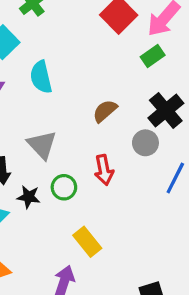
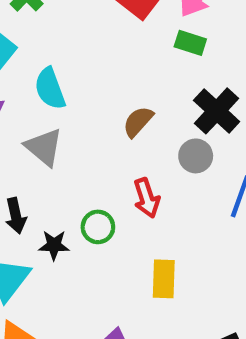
green rectangle: (153, 56) -> (190, 43), turned 60
gray triangle: (42, 145) -> (44, 147), moved
yellow rectangle: (87, 242) -> (164, 279), moved, turned 48

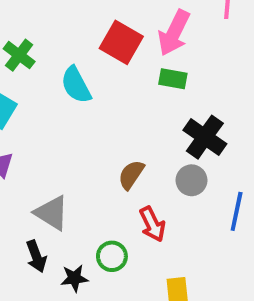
cyan semicircle: (50, 89) -> (76, 85), moved
brown semicircle: (138, 122) -> (131, 175), moved
gray triangle: (44, 147) -> (52, 213), moved

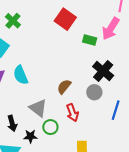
pink arrow: (174, 33) -> (111, 29), moved
cyan semicircle: (76, 85) -> (21, 75), moved
gray triangle: (52, 213) -> (38, 108), moved

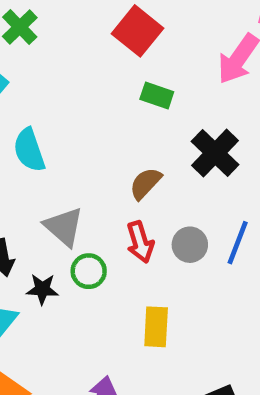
green rectangle: (90, 40) -> (157, 95), moved
brown semicircle: (64, 87) -> (145, 183), moved
gray circle: (94, 92) -> (190, 245), moved

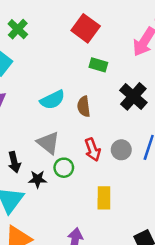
cyan semicircle: (29, 150) -> (52, 100), moved, turned -95
brown semicircle: (145, 183) -> (84, 107), moved, turned -48

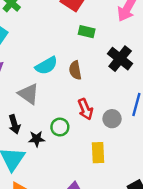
gray triangle: (48, 143) -> (29, 94), moved
gray circle: (121, 150) -> (112, 119), moved

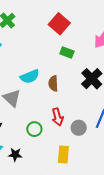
black star: (37, 139) -> (15, 155), moved

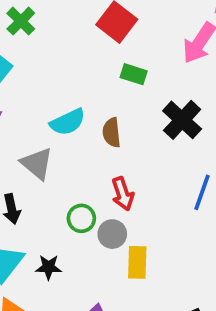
gray circle: (79, 128) -> (112, 234), moved

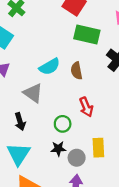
green rectangle: (134, 74) -> (87, 34), size x1.6
gray circle: (112, 234) -> (77, 158), moved
black star: (49, 267) -> (58, 149), moved

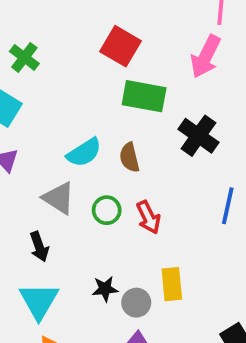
green circle: (63, 124) -> (107, 210), moved

